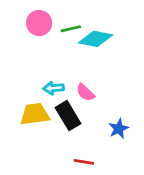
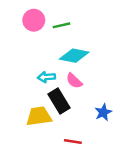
cyan diamond: (95, 39) -> (74, 56), moved
yellow trapezoid: (35, 114) -> (39, 116), moved

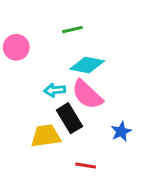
pink circle: (34, 20) -> (16, 47), moved
pink semicircle: (74, 81) -> (87, 95), size x1.6

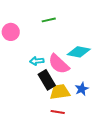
cyan diamond: (87, 65) -> (79, 52), moved
yellow trapezoid: (46, 136) -> (60, 92), moved

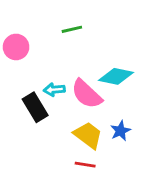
black rectangle: (47, 80) -> (35, 107), moved
yellow trapezoid: (60, 92) -> (88, 135), turned 45

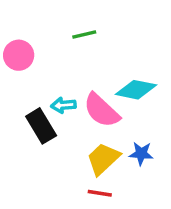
blue star: (120, 131) -> (141, 154), turned 30
yellow trapezoid: (88, 135) -> (103, 159), turned -80

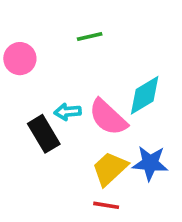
cyan diamond: (136, 90) -> (145, 95), turned -42
blue star: (141, 154) -> (150, 163), size x1.4

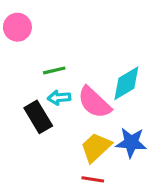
green line: (90, 37) -> (54, 70), moved
pink circle: (20, 59) -> (17, 27), moved

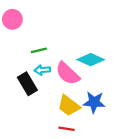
cyan diamond: (126, 83) -> (91, 60), turned 55
yellow trapezoid: (96, 147) -> (69, 106), turned -100

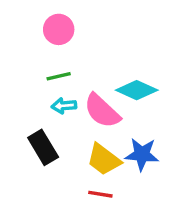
pink circle: (12, 19) -> (59, 29), moved
black rectangle: (27, 84) -> (43, 147), moved

